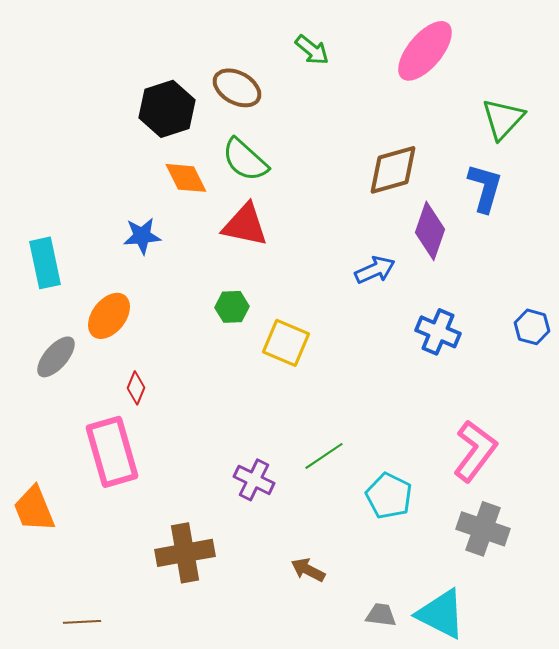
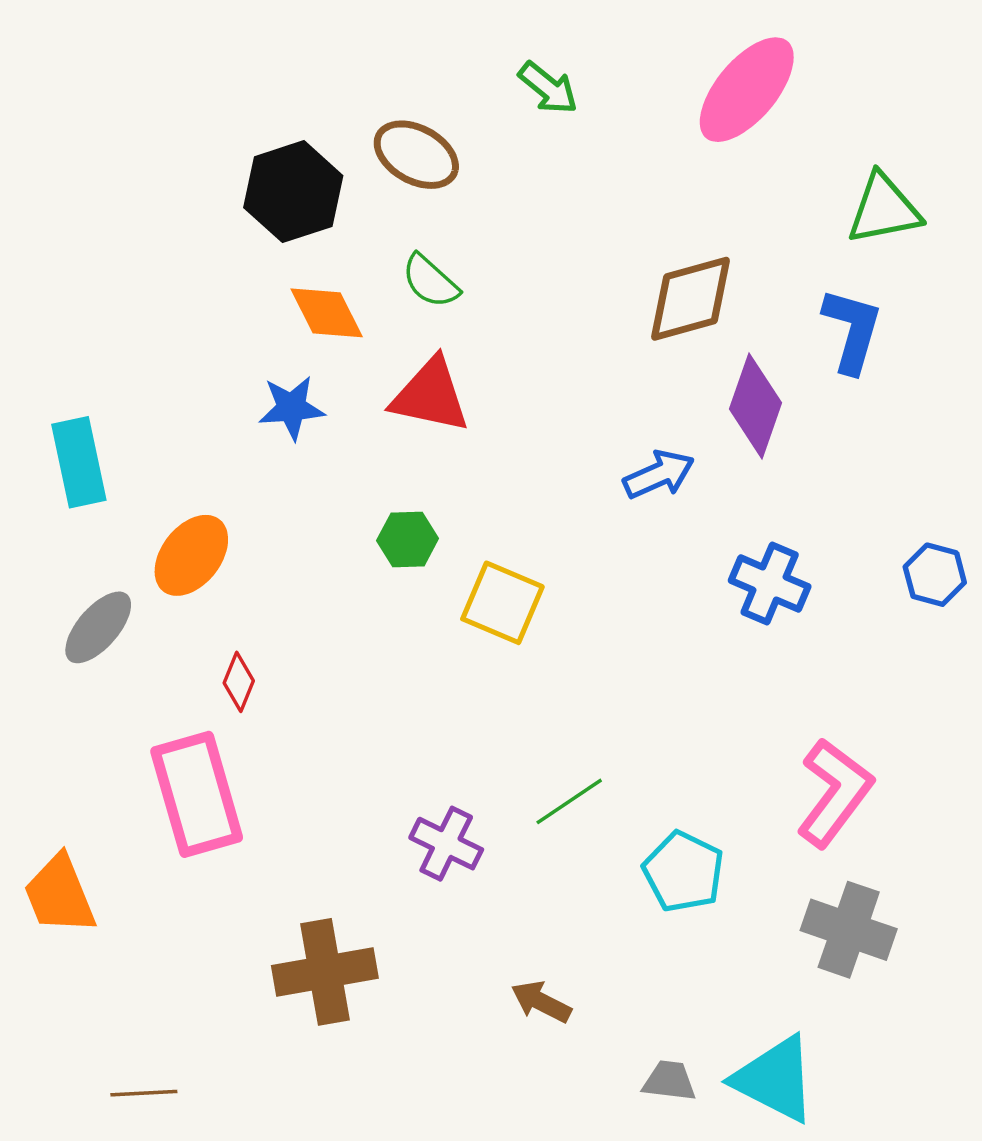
green triangle: (503, 119) -> (884, 209), turned 36
green semicircle: (245, 160) -> (430, 281), size x0.7
blue star: (142, 236) -> (292, 408), moved

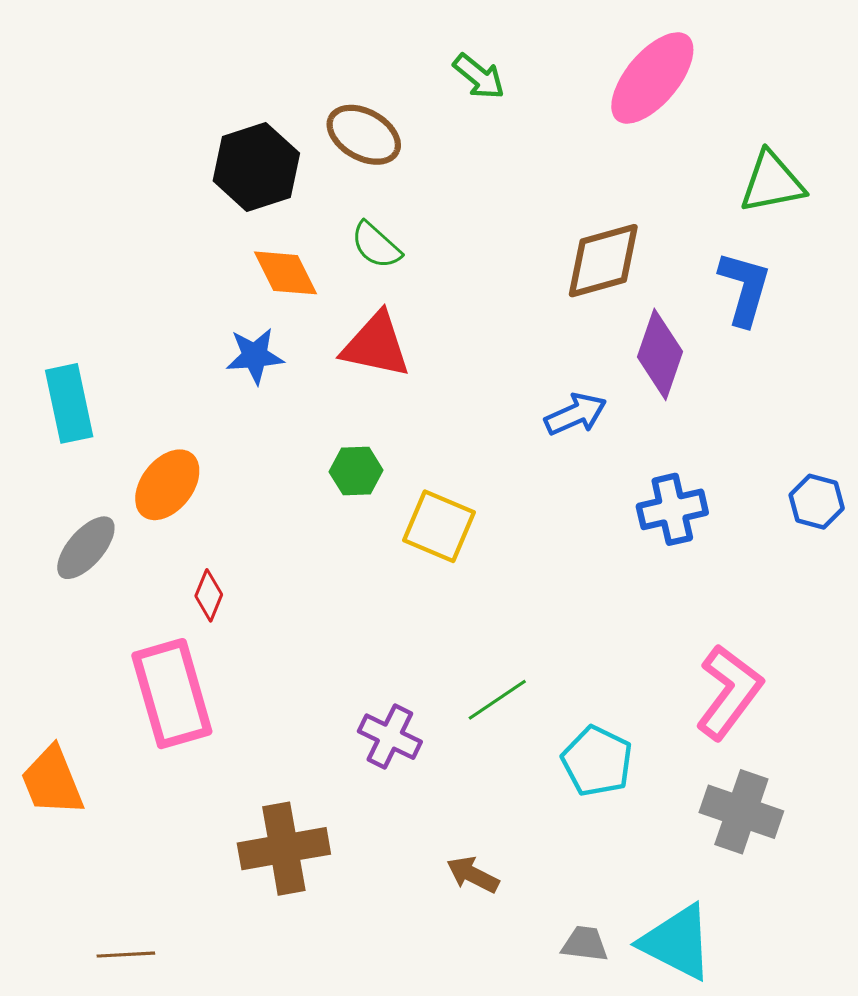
blue cross: (770, 583) -> (672, 509), turned -36

